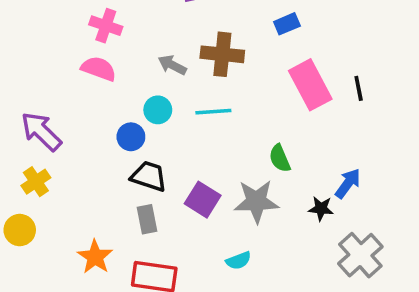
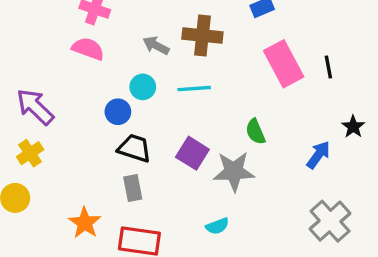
purple square: (203, 200) -> (192, 153), moved
black star: (321, 209) -> (353, 127), moved, turned 30

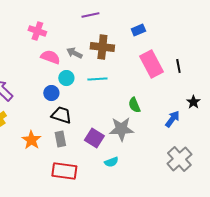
pink semicircle: (88, 49) -> (50, 57), moved
purple square: (192, 153) -> (94, 138), moved
orange star: (85, 223) -> (31, 140), moved

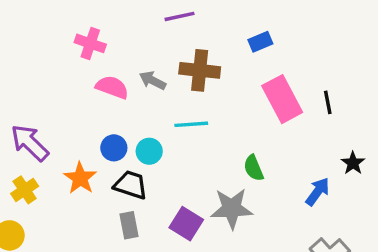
cyan circle: (66, 78) -> (149, 151), moved
orange star: (31, 140) -> (80, 178), moved

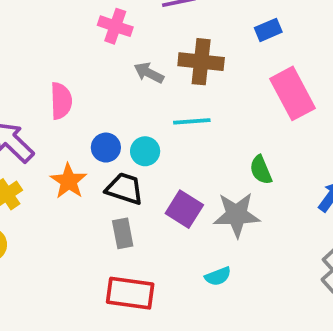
pink cross: (90, 43) -> (115, 26), moved
pink semicircle: (112, 87) -> (61, 101), moved, turned 68
purple square: (186, 224) -> (184, 209), moved

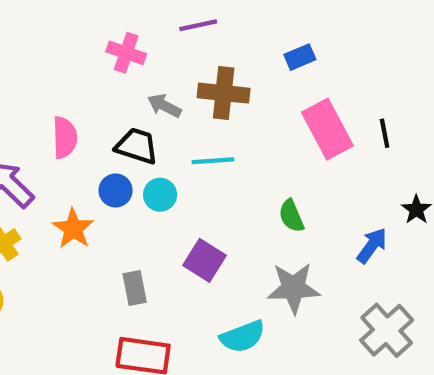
black trapezoid: (125, 189) -> (137, 146), moved
gray star: (237, 215) -> (293, 288), moved
cyan semicircle: (218, 276) -> (243, 337), size x1.5

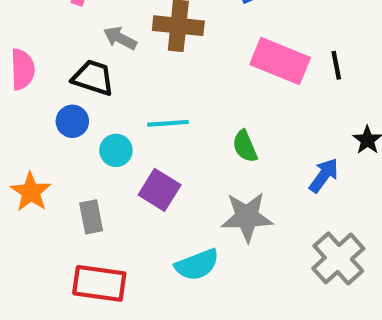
pink rectangle: (327, 129) -> (280, 61), turned -40
cyan line: (213, 161) -> (168, 123), moved
cyan circle: (160, 195) -> (116, 150), moved
orange star: (73, 229) -> (31, 192), moved

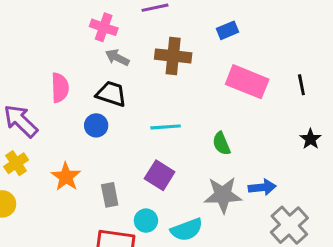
gray arrow: (120, 38) -> (117, 57), moved
black line: (336, 65) -> (301, 85), moved
cyan circle: (116, 150) -> (146, 221), moved
blue arrow: (324, 175) -> (262, 187), moved, turned 48

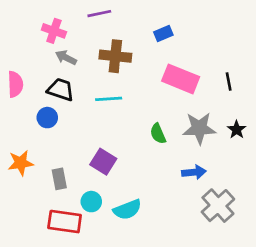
cyan line: (166, 127) -> (109, 99), moved
orange star: (66, 177) -> (21, 163), turned 30
gray star: (223, 195) -> (199, 128), moved

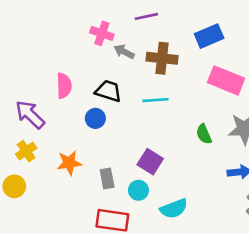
blue rectangle: (163, 34) -> (209, 36), size x1.5
gray arrow: (66, 58) -> (124, 52), moved
cyan circle: (91, 202) -> (138, 190), moved

